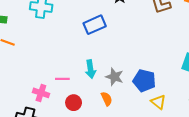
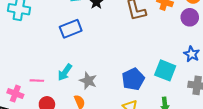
cyan arrow: (90, 69) -> (65, 72), turned 42
blue pentagon: (144, 81) -> (133, 79), moved, turned 30

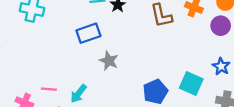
cyan arrow: (65, 72) -> (78, 94), moved
gray star: (88, 81) -> (109, 61), moved

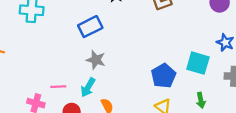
gray star: (109, 61) -> (96, 60), moved

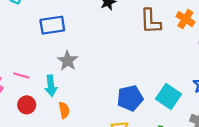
blue rectangle: (90, 27) -> (52, 25), moved
cyan arrow: (88, 87) -> (51, 86), turned -54

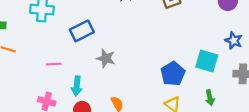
pink line: (21, 76) -> (54, 64), moved
cyan arrow: (51, 86) -> (77, 86), moved, turned 30

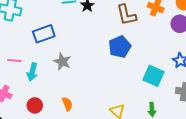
blue pentagon: (173, 74) -> (120, 47), moved
cyan arrow: (77, 86) -> (32, 72), moved

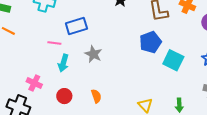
pink line: (14, 60) -> (54, 43), moved
cyan square: (154, 76) -> (173, 60), moved

